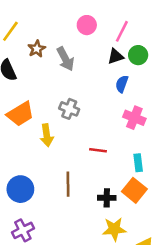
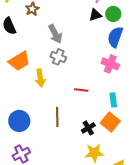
gray arrow: (65, 59) -> (55, 34), moved
blue semicircle: (122, 84) -> (115, 37), moved, size x1.5
black cross: (107, 198) -> (88, 128), turned -32

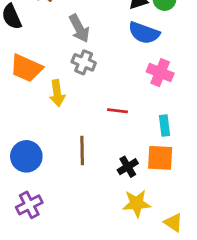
blue semicircle: (115, 37) -> (144, 33), moved, turned -90
orange trapezoid: (19, 61) -> (26, 68), turned 55
orange square: (110, 122) -> (160, 158), turned -36

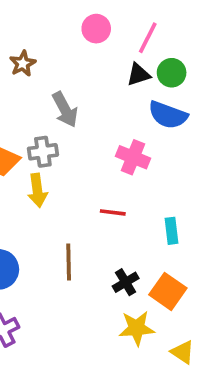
blue semicircle: (144, 33) -> (168, 115), moved
gray cross: (84, 62) -> (43, 152), moved, turned -30
pink cross: (160, 73) -> (133, 157), moved
orange square: (160, 158) -> (168, 291), moved, turned 32

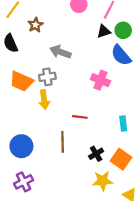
gray arrow: (65, 109) -> (60, 52), turned 138
blue semicircle: (168, 115) -> (121, 55), turned 30
red line: (113, 212) -> (80, 117), moved

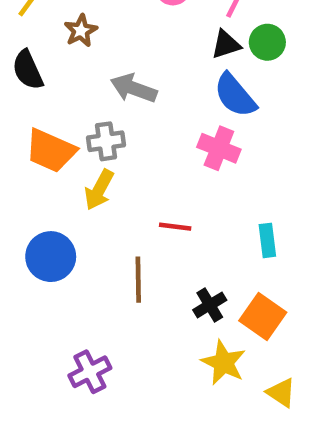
blue semicircle: (121, 55) -> (235, 95), moved
yellow arrow: (44, 100) -> (99, 190), turned 36
blue circle: (21, 146) -> (51, 257), moved
yellow star: (103, 181) -> (224, 363), turned 30
purple cross: (24, 182) -> (90, 372), moved

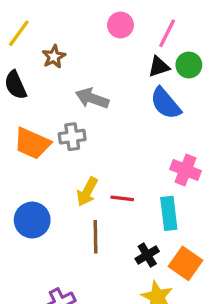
pink cross: (219, 148) -> (186, 170), moved
yellow arrow: (99, 190) -> (87, 192), moved
cyan rectangle: (267, 240) -> (169, 213), moved, size x1.4

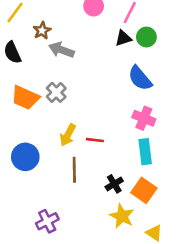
gray arrow: (92, 98) -> (61, 50), moved
blue semicircle: (166, 103) -> (140, 78), moved
gray cross: (72, 137) -> (56, 92), turned -36
cyan rectangle: (169, 213) -> (145, 152), moved

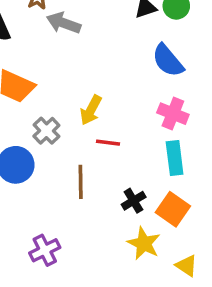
gray cross: (56, 92) -> (46, 131), moved
yellow arrow: (68, 135) -> (91, 110), moved

